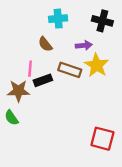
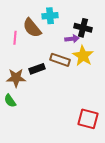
black cross: (102, 21) -> (83, 28), moved
brown semicircle: (45, 44) -> (32, 28), moved, size x1.5
pink line: (30, 69) -> (15, 38), moved

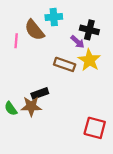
purple arrow: (72, 39) -> (77, 42), turned 48
black rectangle: (37, 69) -> (40, 93), moved
brown star: (16, 78) -> (31, 106), moved

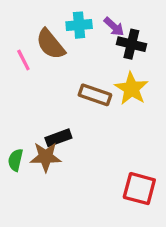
pink line: (16, 41) -> (23, 60), turned -32
purple arrow: (77, 42) -> (114, 27), moved
green semicircle: (11, 109) -> (16, 160), turned 48

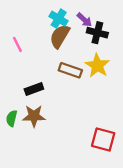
cyan cross: (79, 25) -> (59, 19), turned 36
brown semicircle: (50, 44) -> (60, 36), moved, turned 70
black rectangle: (58, 138) -> (34, 89), moved

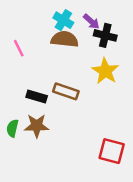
brown semicircle: (60, 36) -> (65, 39), turned 65
brown rectangle: (70, 70) -> (66, 91), moved
black rectangle: (34, 89) -> (37, 96), turned 36

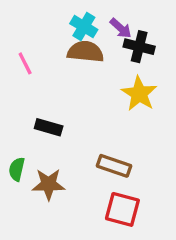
brown rectangle: (66, 91) -> (114, 166), moved
brown star: (37, 126) -> (49, 184), moved
red square: (112, 151) -> (122, 209), moved

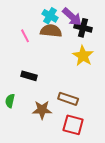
purple arrow: (121, 28) -> (72, 17), size x1.5
pink line: (25, 63) -> (25, 36), moved
brown star: (49, 184) -> (42, 110), moved

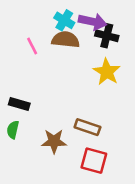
purple arrow: (72, 17) -> (93, 22), turned -30
black rectangle: (29, 76) -> (19, 104), moved

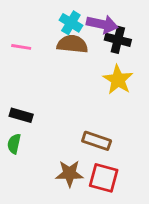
pink line: (32, 46) -> (21, 47), moved, turned -54
brown star: (54, 141) -> (70, 174), moved

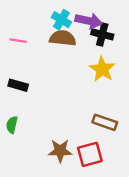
black rectangle: (21, 115) -> (18, 85), moved
brown rectangle: (97, 141) -> (105, 122), moved
red square: (104, 178) -> (90, 154), turned -30

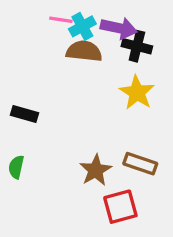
cyan cross: (61, 20) -> (82, 26), turned 30
pink line: (18, 41) -> (61, 20), moved
brown star: (60, 151) -> (96, 170), moved, turned -30

